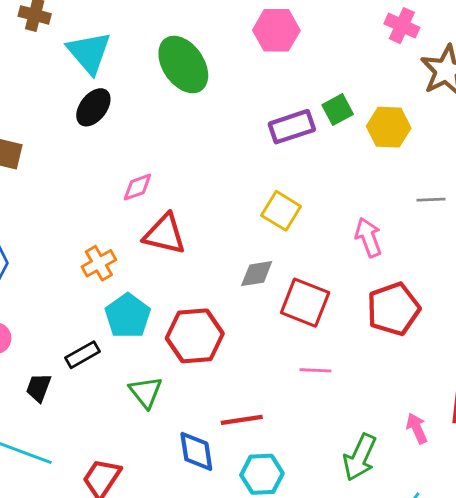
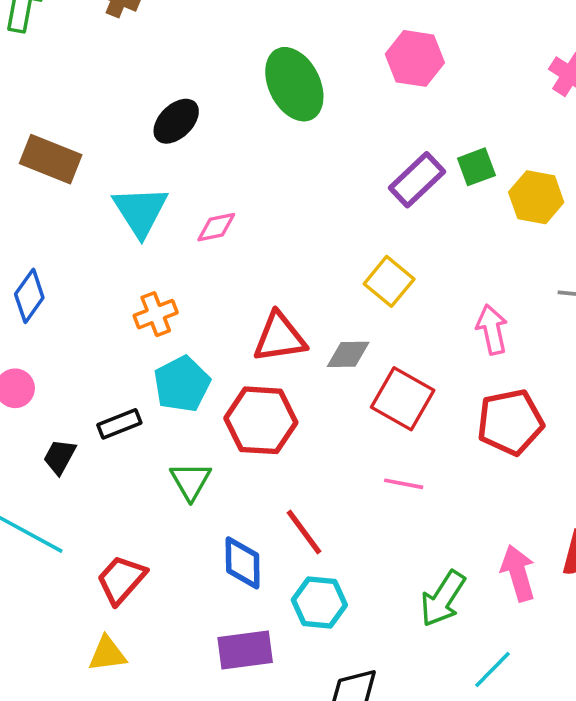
cyan triangle: (89, 53) -> (140, 211), moved
purple rectangle: (292, 127) -> (417, 180), turned -33
red triangle: (165, 234) -> (280, 337), moved, turned -30
red line: (242, 420) -> (304, 532), turned 54
pink arrow: (417, 428) -> (518, 573), size x1.4

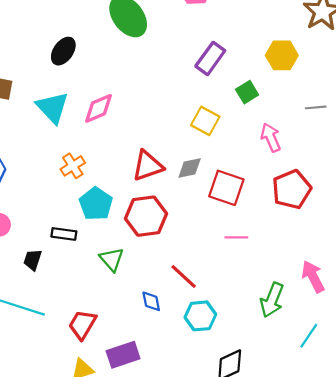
green square: (476, 167) -> (247, 92), moved
pink diamond: (216, 227) -> (99, 108), size x1.4
black rectangle: (119, 424) -> (64, 234), turned 40
blue diamond: (243, 563) -> (151, 301), size x0.7
purple rectangle: (245, 650) -> (123, 355), moved

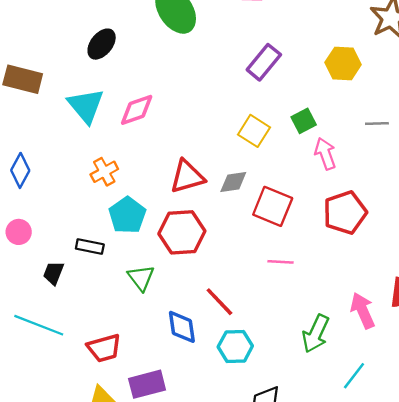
green square: (247, 92) -> (304, 121), moved
blue diamond: (151, 301) -> (182, 327), size x1.4
red trapezoid: (82, 325) -> (104, 348), turned -140

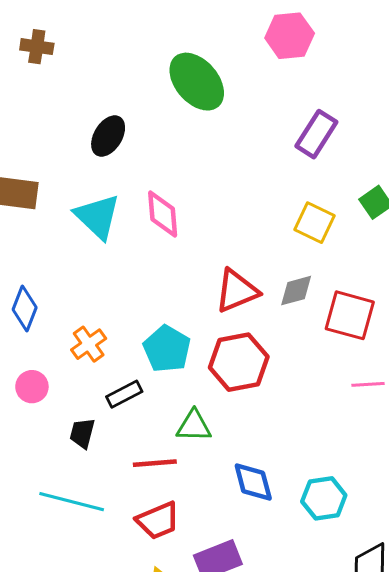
pink diamond: (137, 110) -> (163, 214), turned -69
orange cross: (104, 172) -> (89, 344), moved
black rectangle: (90, 246) -> (124, 394), turned -32
green triangle: (141, 278) -> (194, 426), turned -44
red line: (219, 302) -> (155, 463), moved, turned -44

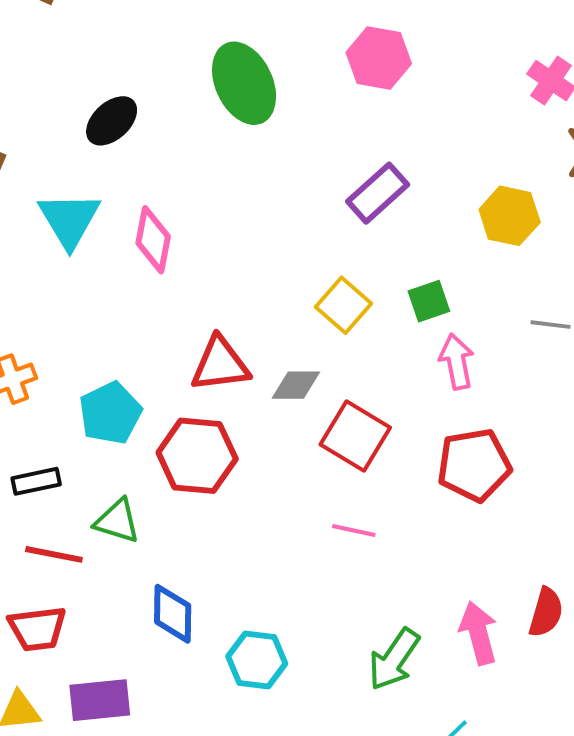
black rectangle: (124, 394) -> (36, 481), moved

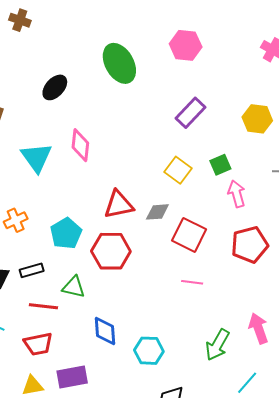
cyan triangle: (69, 220) -> (36, 157), moved

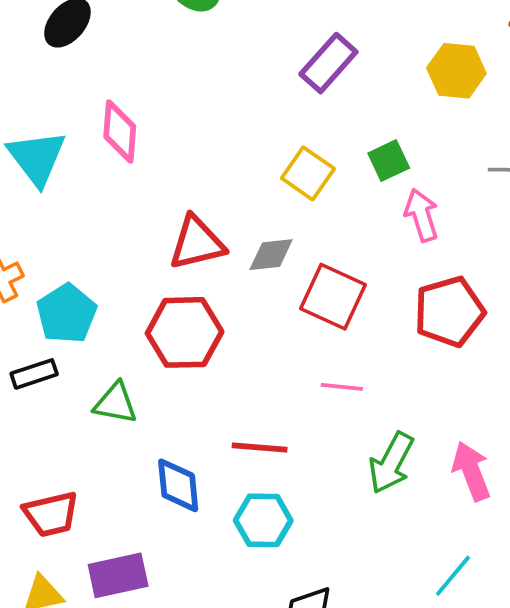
cyan pentagon: (66, 233) -> (66, 314), moved
red line: (43, 306) -> (260, 448), moved
green arrow: (217, 345) -> (391, 463), moved

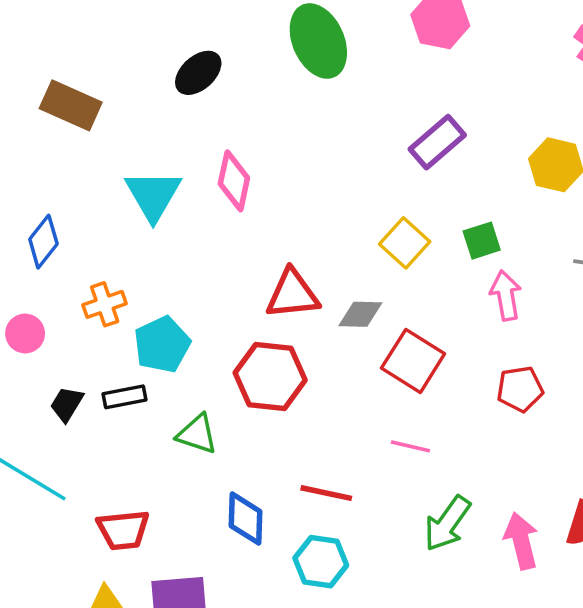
red pentagon: (449, 312) -> (520, 389), size x0.7

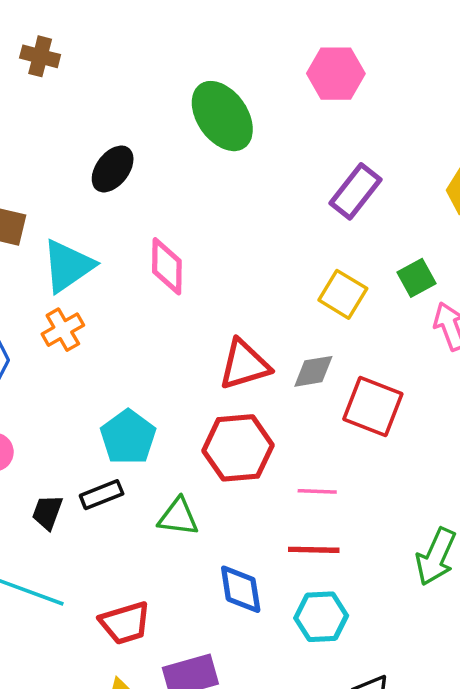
cyan triangle: (153, 195) -> (68, 266), moved, turned 36
orange cross: (105, 304) -> (63, 330), moved
pink line: (410, 446) -> (317, 491), moved

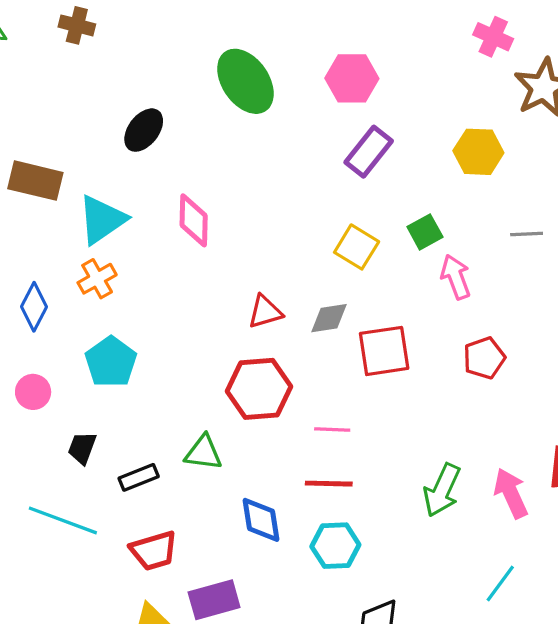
pink hexagon: (336, 74) -> (352, 78), moved
red triangle: (244, 365) -> (265, 312), size x0.7
red square: (373, 407) -> (384, 351), turned -30
cyan pentagon: (128, 437) -> (111, 362), moved
black rectangle: (102, 495) -> (139, 477), moved

